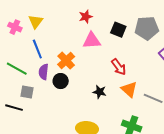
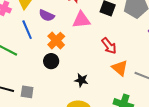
purple semicircle: (44, 72) -> (47, 15), moved, turned -70
gray square: (27, 92) -> (27, 92), moved
black star: (100, 92) -> (81, 80), moved

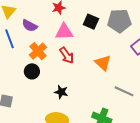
red arrow: (109, 46) -> (67, 55), moved
orange triangle: (120, 68) -> (103, 63), moved

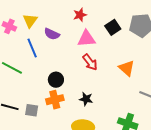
black square: (91, 22) -> (113, 27), turned 35
orange cross: (38, 51) -> (55, 100), moved, turned 30

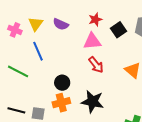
red star: (80, 15) -> (95, 19), moved
purple semicircle: (52, 34) -> (61, 24), moved
black star: (86, 99) -> (93, 102), size x1.6

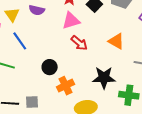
black star: (93, 102) -> (104, 78), moved
orange cross: (61, 103) -> (65, 86), moved

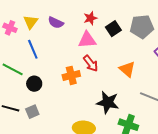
black circle: (50, 67) -> (34, 84), moved
orange cross: (65, 86) -> (71, 75), moved
gray square: (32, 102) -> (32, 112), turned -32

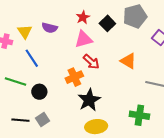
black star: (108, 102) -> (89, 100), moved, turned -30

